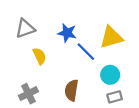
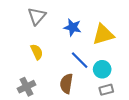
gray triangle: (25, 28) -> (37, 16), moved, turned -30
blue star: (67, 33) -> (73, 27), moved
blue line: (86, 52) -> (80, 60), moved

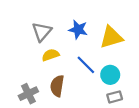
gray triangle: (37, 16) -> (42, 32), moved
yellow semicircle: (37, 52) -> (51, 55), moved, turned -84
brown semicircle: (66, 84) -> (57, 86), moved

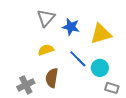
gray triangle: (42, 32) -> (46, 18), moved
gray rectangle: (115, 97) -> (112, 88), moved, turned 32

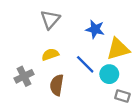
blue star: (71, 27) -> (95, 29), moved
yellow triangle: (101, 34) -> (118, 49), moved
gray cross: (26, 85) -> (24, 76), moved

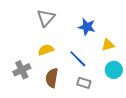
yellow triangle: (118, 49) -> (108, 45), size x0.6
cyan circle: (109, 74) -> (114, 70), moved
gray rectangle: (122, 96) -> (84, 83), moved

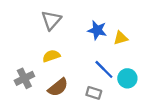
yellow triangle: (108, 45) -> (121, 38), moved
blue line: (78, 59) -> (104, 69), moved
brown semicircle: (52, 78) -> (58, 87), turned -138

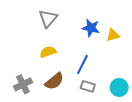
blue line: (104, 69) -> (83, 64), moved, turned 72
gray cross: (24, 78) -> (23, 84), moved
cyan circle: (127, 78) -> (119, 87), moved

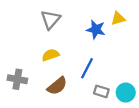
yellow triangle: (113, 35) -> (118, 18), moved
gray cross: (23, 84) -> (17, 79), moved, turned 36
gray rectangle: (88, 86) -> (101, 91), moved

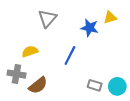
yellow semicircle: (51, 55) -> (30, 51), moved
blue line: (87, 68) -> (70, 56), moved
brown semicircle: (57, 86) -> (38, 85), moved

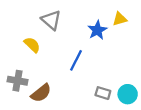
gray triangle: (47, 18) -> (51, 20), turned -30
blue star: (90, 28) -> (97, 30), turned 30
yellow semicircle: (30, 51) -> (32, 45), moved, turned 63

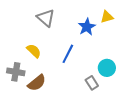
yellow semicircle: (32, 45) -> (34, 51), moved
gray rectangle: (103, 93) -> (92, 83), turned 40
cyan circle: (128, 94) -> (107, 68), moved

